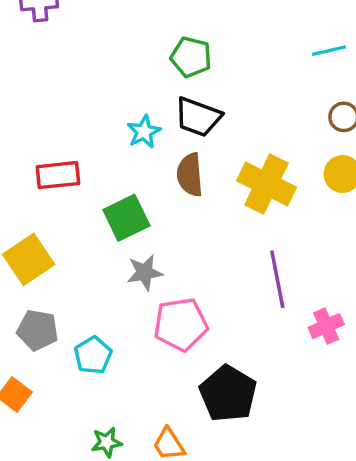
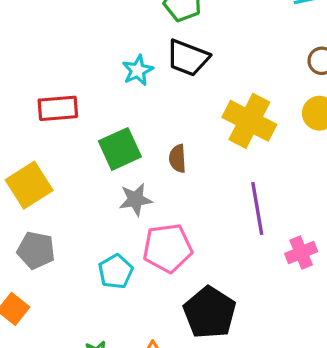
brown semicircle: (190, 175) -> (178, 159), moved, size x0.7
cyan pentagon: (93, 355) -> (116, 271), moved

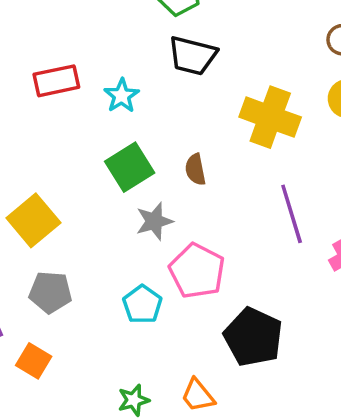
cyan star: (138, 70) -> (122, 96), moved
red rectangle: (58, 108) -> (56, 81), moved
pink pentagon: (167, 248) -> (197, 271), turned -30

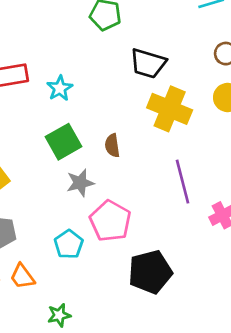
black trapezoid: (192, 56) -> (148, 63), moved
black pentagon: (253, 337) -> (150, 272), turned 30
orange trapezoid: (198, 395) -> (22, 276), moved

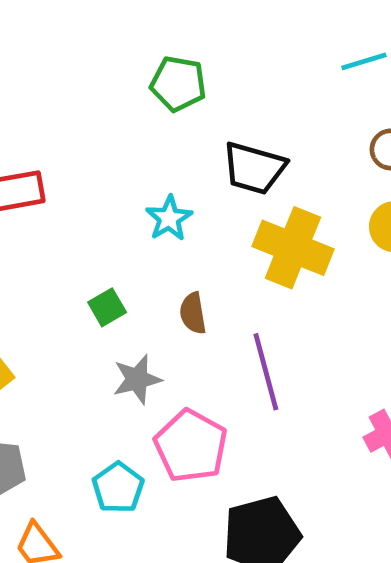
cyan star: (60, 88) -> (169, 218), moved
green square: (63, 142) -> (107, 307), size x0.6
purple line: (182, 182) -> (266, 372), moved

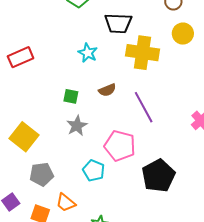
green square: (107, 307) -> (71, 96), turned -35
brown semicircle: (193, 313) -> (107, 90), turned -90
gray star: (137, 379) -> (77, 126), moved

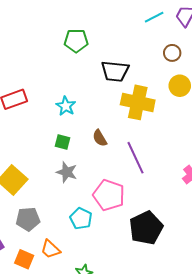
cyan star: (88, 53) -> (66, 106), moved
brown semicircle: (107, 90) -> (100, 138), turned 78
gray star: (77, 126) -> (67, 172), turned -30

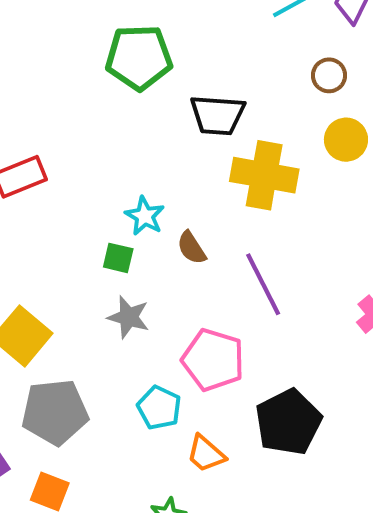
green pentagon: (76, 41) -> (139, 57), size x1.4
cyan star: (66, 106) -> (145, 216), moved
gray pentagon: (28, 219) -> (55, 412), size x1.4
orange trapezoid: (51, 249) -> (206, 454), moved

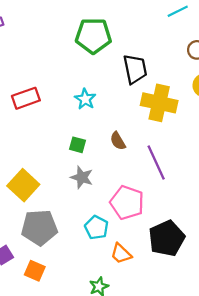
black trapezoid: (217, 115) -> (135, 69), turned -108
cyan star: (145, 216) -> (85, 99), moved

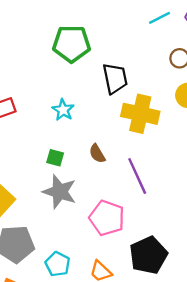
gray star: (82, 177) -> (60, 192), size x1.4
cyan pentagon: (96, 227) -> (58, 264), moved

